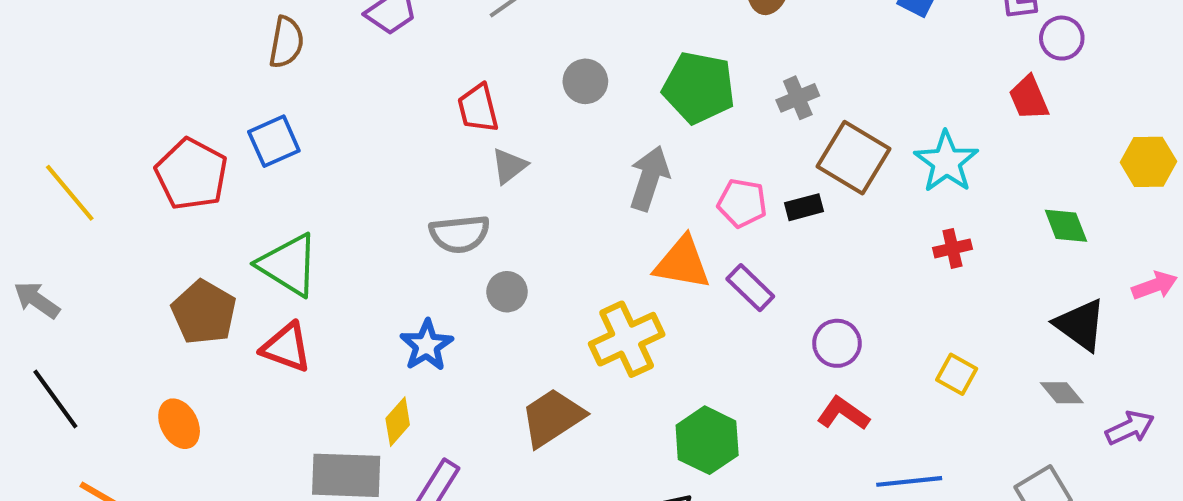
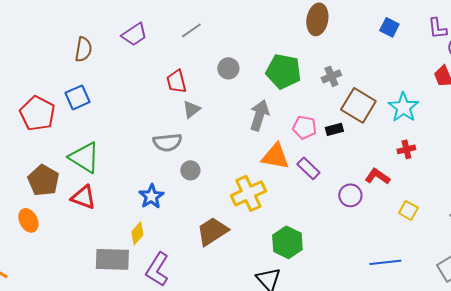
red L-shape: (843, 413) -> (377, 176), moved
orange ellipse: (179, 424) -> (28, 220), moved

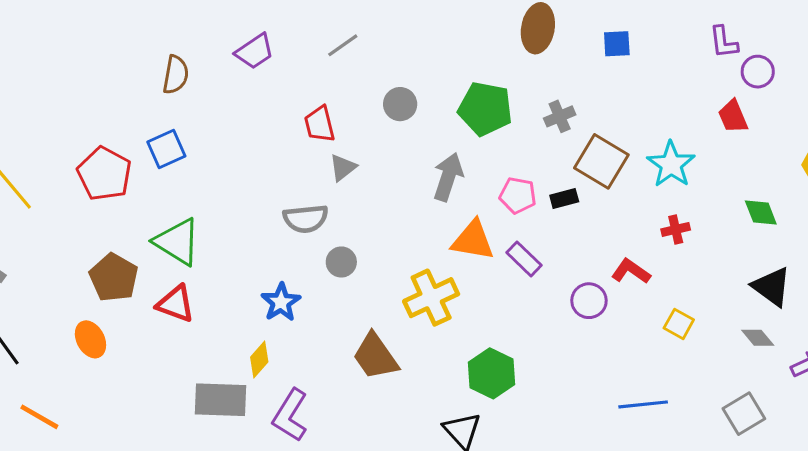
blue square: (389, 27) -> (617, 44), moved, turned -30
brown trapezoid: (212, 231) -> (375, 356), turned -92

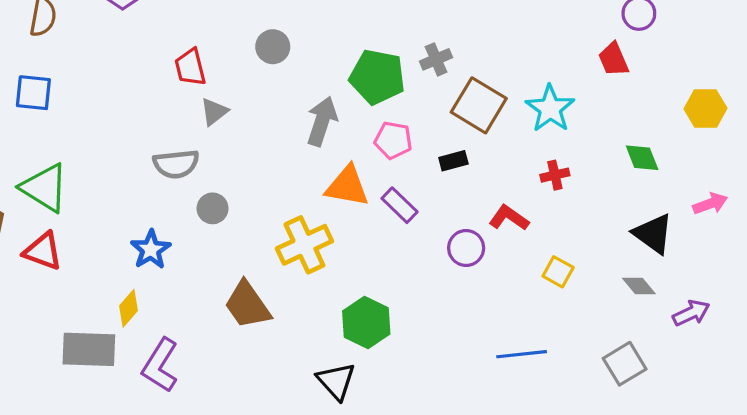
green pentagon: (485, 109) -> (377, 77), moved
blue square: (166, 149) -> (33, 93), turned 30
black rectangle: (564, 199) -> (453, 161), moved

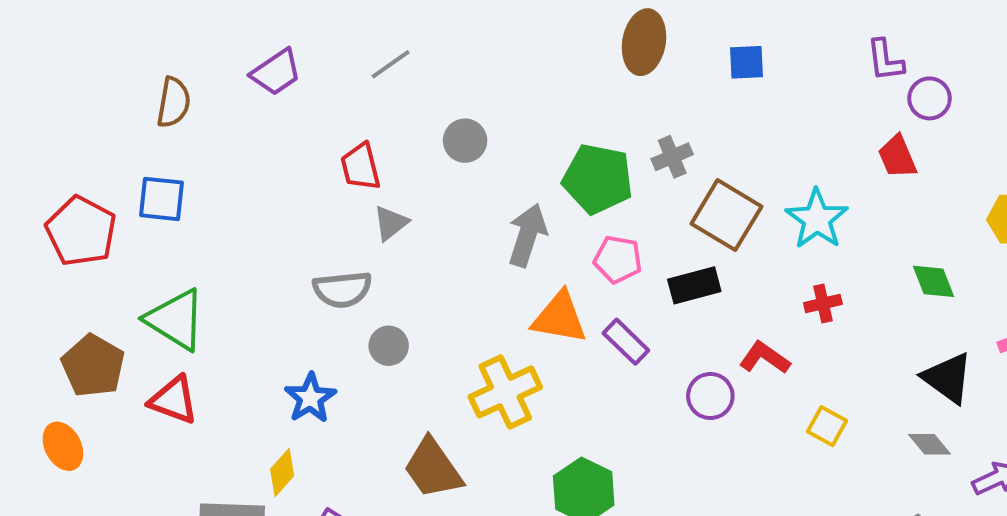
black rectangle: (453, 161) -> (694, 285), size x1.4

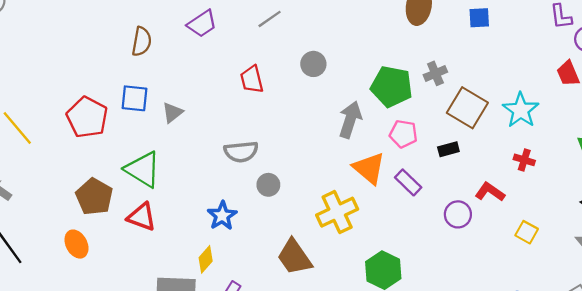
gray triangle: (391, 223) -> (172, 113), moved
black rectangle: (694, 285) -> (448, 149), size x0.7
red cross: (823, 303) -> (524, 160), turned 30
orange triangle: (560, 318) -> (369, 168), turned 30

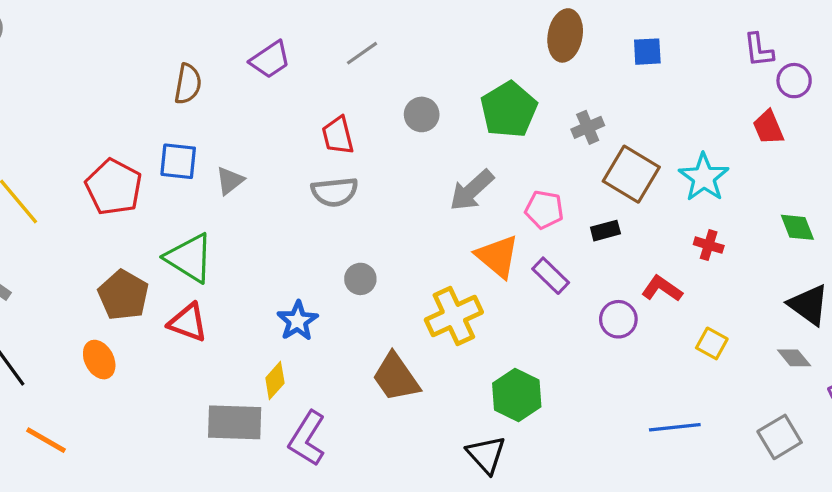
green pentagon: (392, 86) -> (509, 110), moved, turned 30
gray arrow: (350, 120) -> (472, 190), turned -150
gray semicircle: (241, 152) -> (335, 192), moved

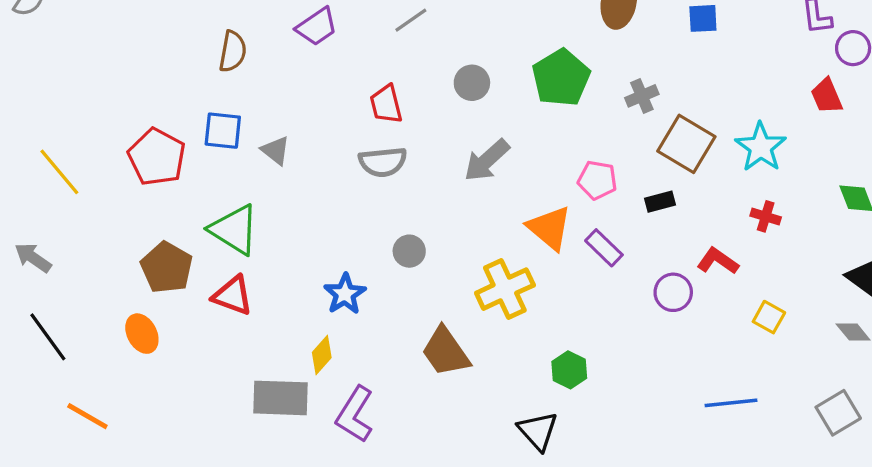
gray triangle: (230, 181) -> (276, 150), turned -44
gray arrow: (472, 190) -> (487, 160), moved
green hexagon: (517, 395) -> (569, 370), size x0.7

